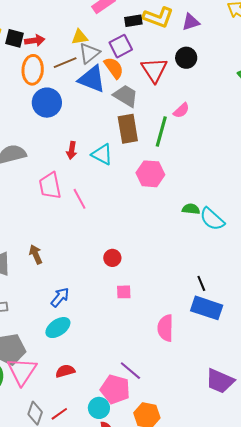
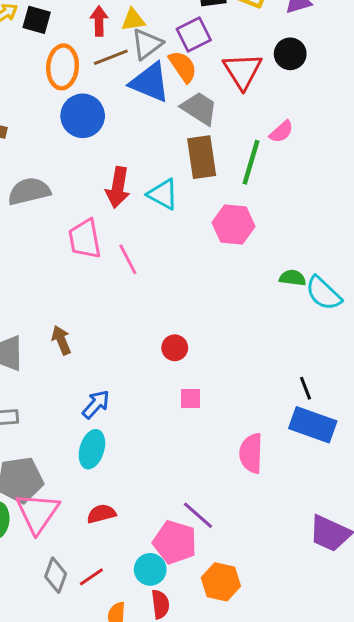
red arrow: (35, 40) -> (99, 21), moved, turned -84
red arrow: (72, 150) -> (118, 187), size x1.5
cyan ellipse: (58, 328) -> (92, 449), turned -40

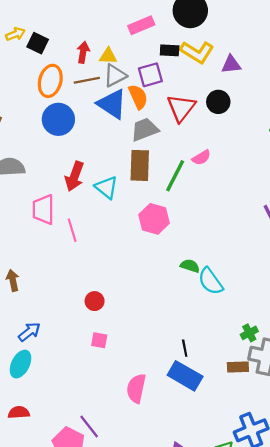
gray trapezoid: (199, 108) -> (145, 129), turned -64

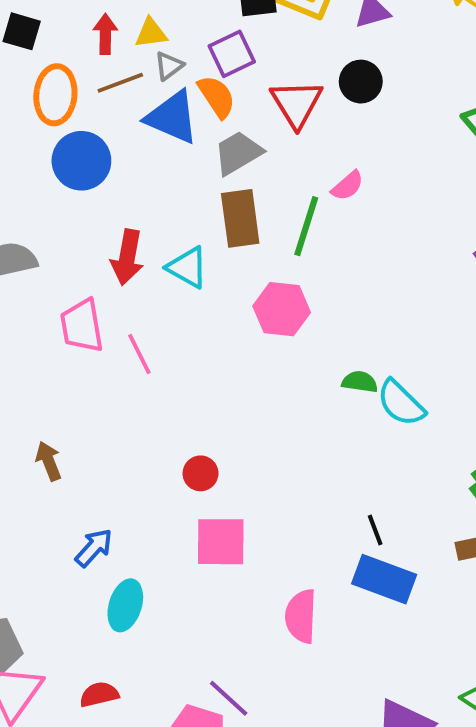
gray triangle: (115, 76) -> (169, 66), size x0.7
pink square: (99, 340) -> (221, 542), size x1.8
cyan ellipse: (21, 364) -> (125, 605), moved

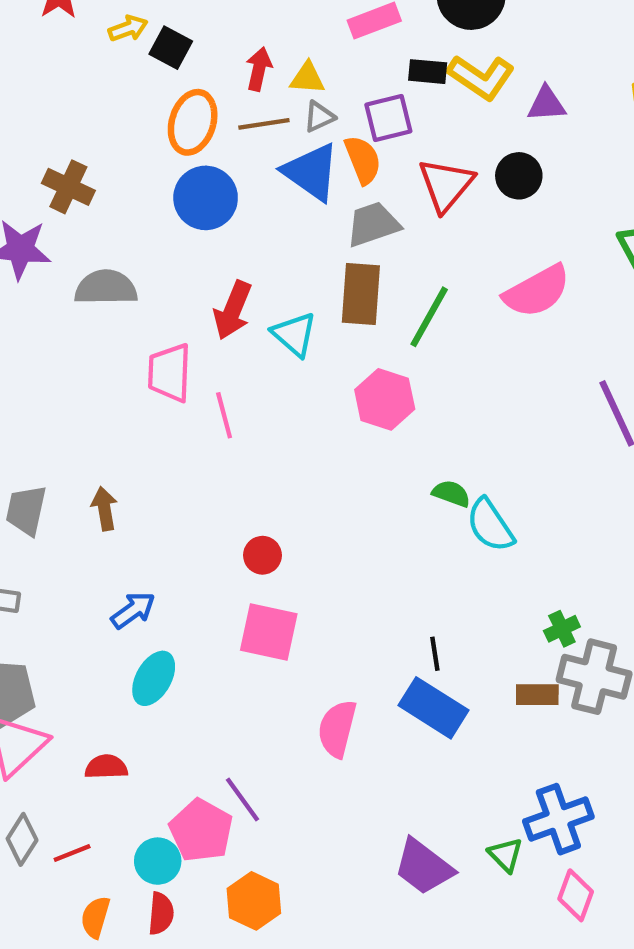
pink semicircle: (347, 186) -> (537, 291), moved, size x1.8

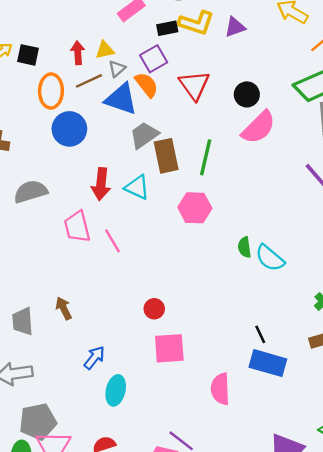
black circle: (519, 176) -> (247, 94), moved
gray trapezoid: (373, 224) -> (144, 135), moved
green semicircle: (451, 494) -> (244, 247), turned -102

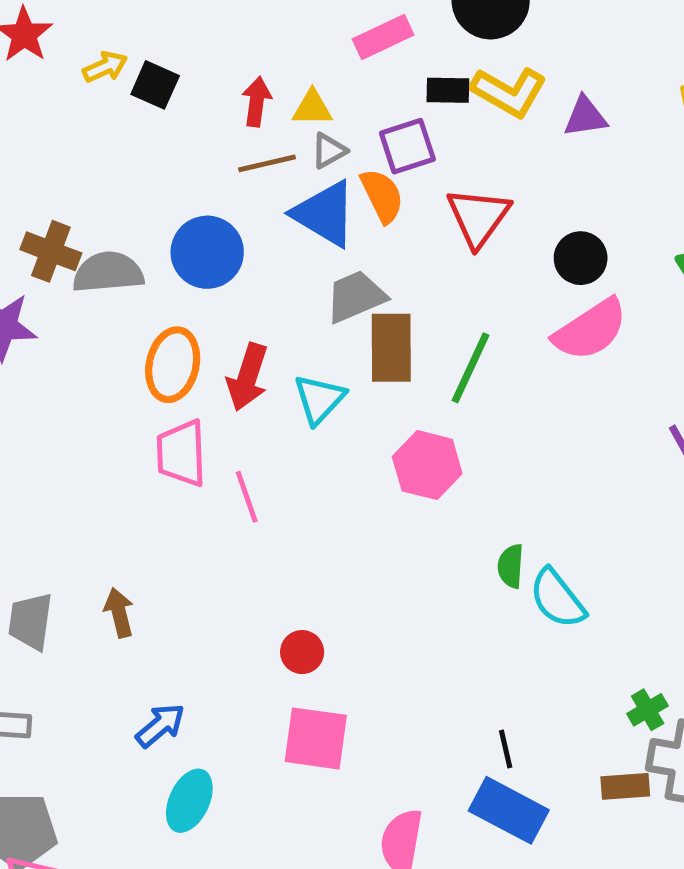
orange ellipse: (51, 91) -> (173, 365), moved
cyan triangle: (137, 187) -> (319, 399), turned 36
gray semicircle: (31, 192) -> (108, 272), moved

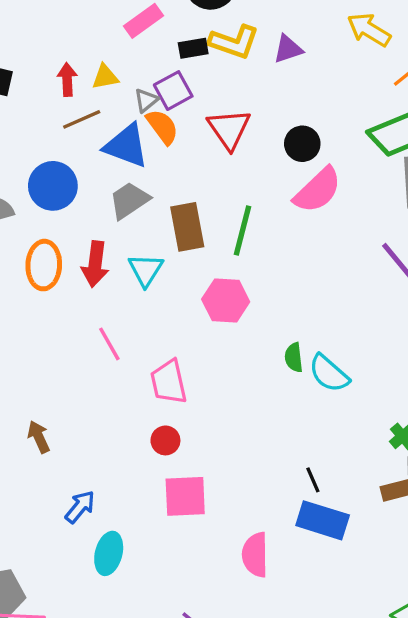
gray triangle: (329, 151) -> (146, 100), moved
gray trapezoid: (356, 297) -> (129, 200), moved
pink trapezoid: (181, 453) -> (169, 382), moved

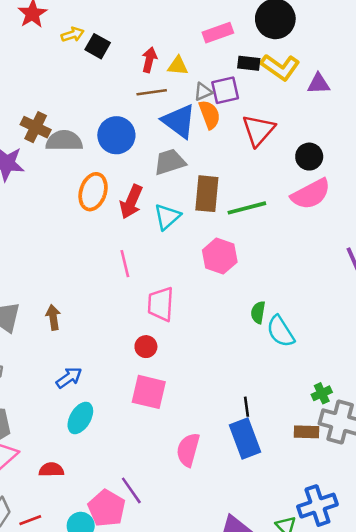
green line: (243, 230) -> (247, 208), turned 45
blue rectangle: (323, 520) -> (245, 439), turned 36

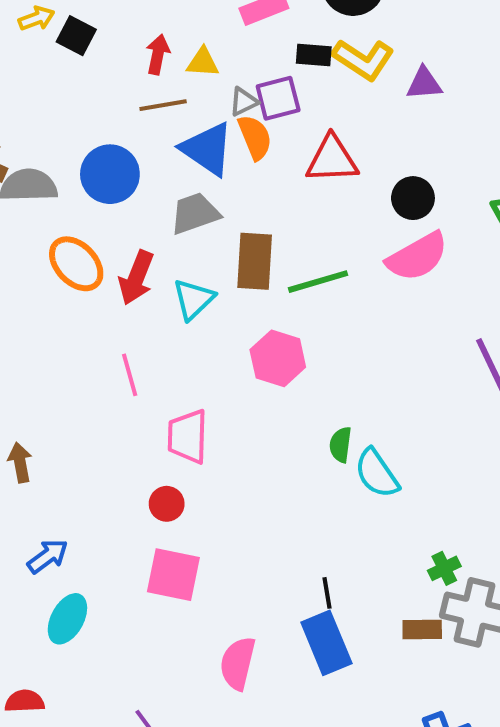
red triangle: (258, 130) -> (332, 159), turned 48
orange ellipse: (93, 192) -> (76, 264), turned -60

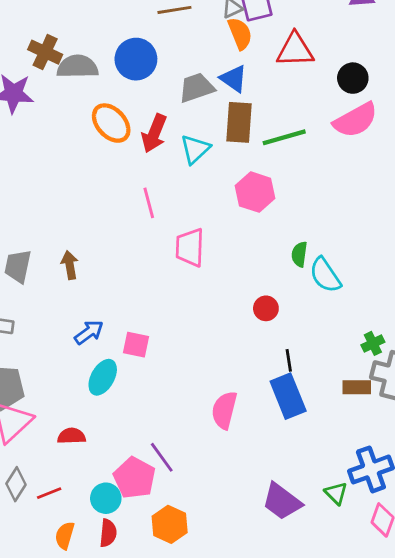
blue triangle: (207, 149) -> (234, 79), moved, size x0.7
red circle: (167, 504) -> (266, 308), moved
pink square: (173, 575) -> (136, 345), moved, size x0.7

